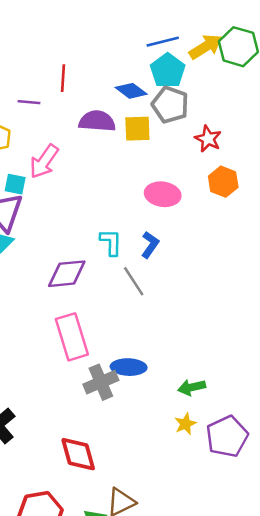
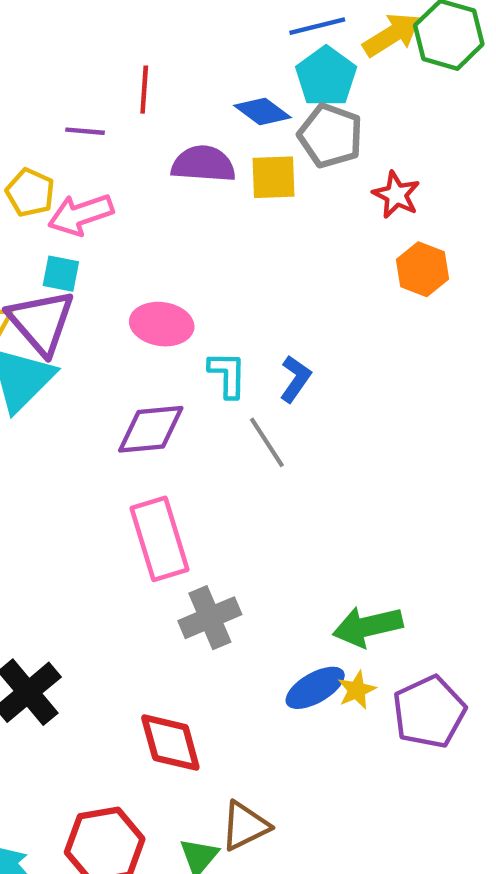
pink arrow: (44, 161) -> (81, 214), moved, turned 36
pink ellipse: (163, 194) -> (162, 324), moved
blue ellipse: (129, 367) -> (315, 688), moved, turned -32
green arrow: (192, 387) -> (368, 626), size x1.4

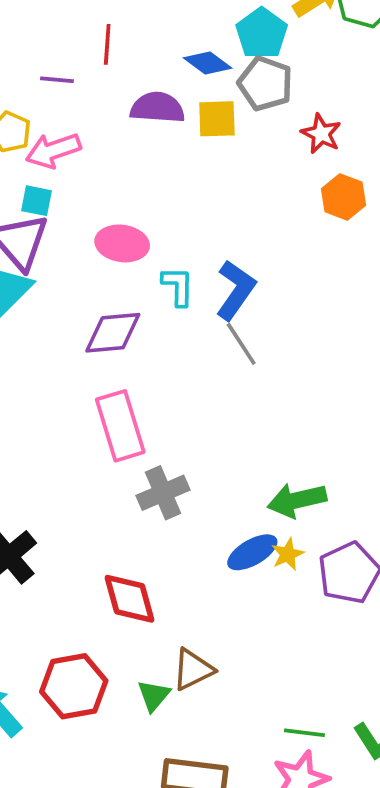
blue L-shape: (295, 379) -> (236, 290), size x1.5
gray line: (267, 442) -> (241, 344), moved

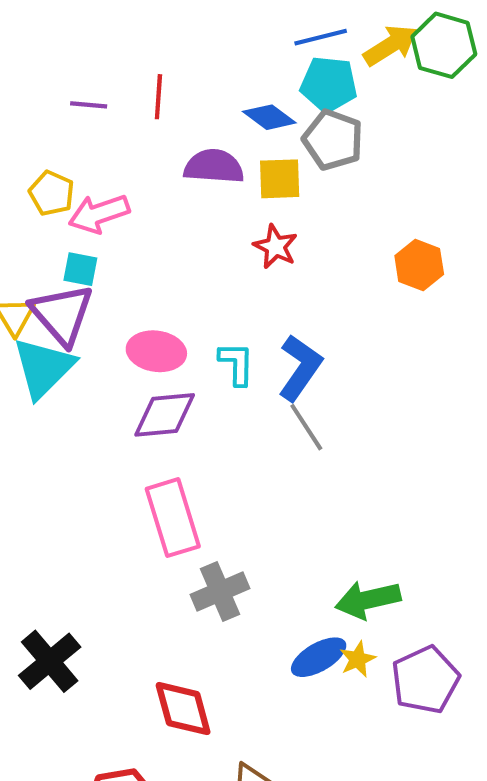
cyan pentagon: (262, 33) -> (329, 84), turned -30
purple line: (57, 80) -> (89, 105), moved
red star: (321, 134) -> (275, 247), moved
pink ellipse: (122, 243) -> (156, 351), moved

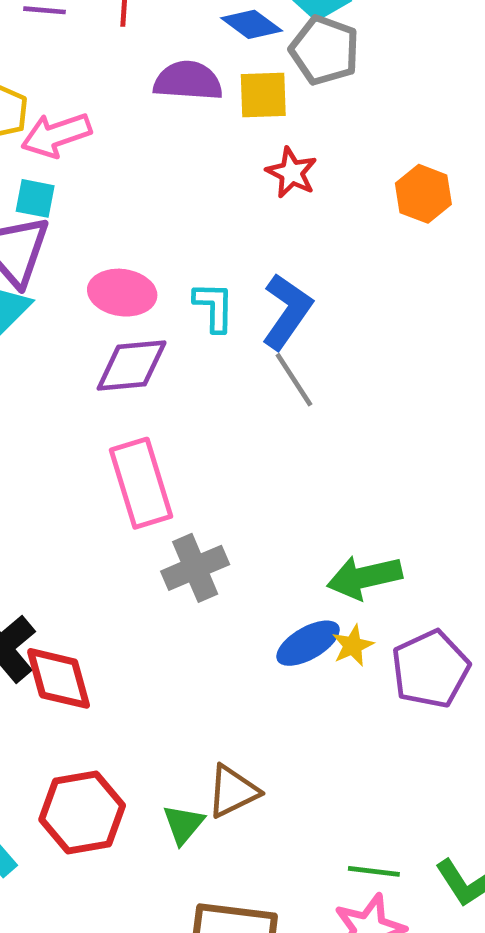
red star: (275, 247) -> (292, 173), moved
red diamond: (183, 709) -> (59, 678), moved

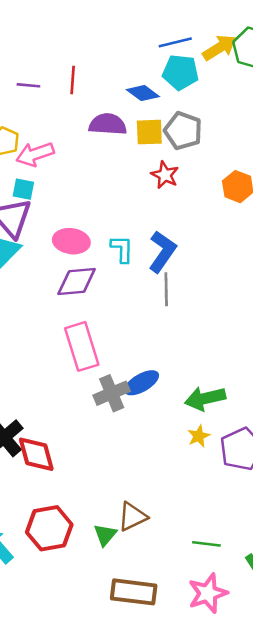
gray pentagon: (324, 50) -> (183, 131), moved
gray line: (294, 380) -> (166, 289), turned 32
blue ellipse: (308, 643) -> (142, 383), moved
green line: (374, 871) -> (206, 544), moved

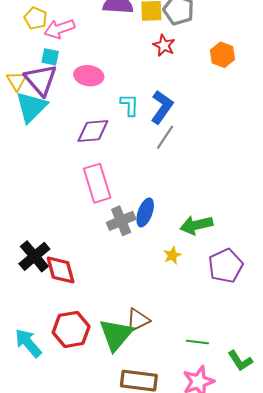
pink ellipse: (71, 241) -> (89, 76), moved
gray line: (166, 289) -> (165, 137), turned 35
blue ellipse: (142, 383) -> (145, 212), turned -40
yellow star: (199, 436) -> (172, 255), moved
green triangle: (105, 535) -> (116, 335), size x1.8

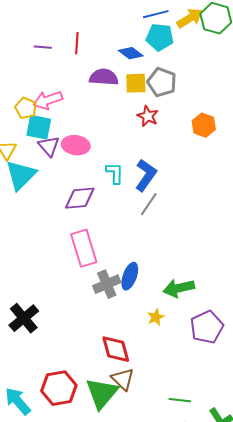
yellow pentagon: (36, 18) -> (26, 108), moved
cyan square: (50, 57) -> (39, 127), size x1.5
purple triangle: (41, 80) -> (49, 146), moved, size x0.7
red diamond: (61, 270) -> (116, 349), moved
brown triangle: (138, 320) -> (123, 379), turned -50

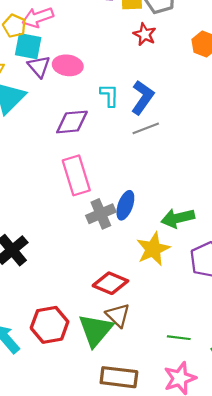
gray line: (149, 204) -> (146, 128), turned 35
yellow star: (156, 317) -> (153, 249), size x1.8
red diamond: (116, 349) -> (110, 283), turned -52

